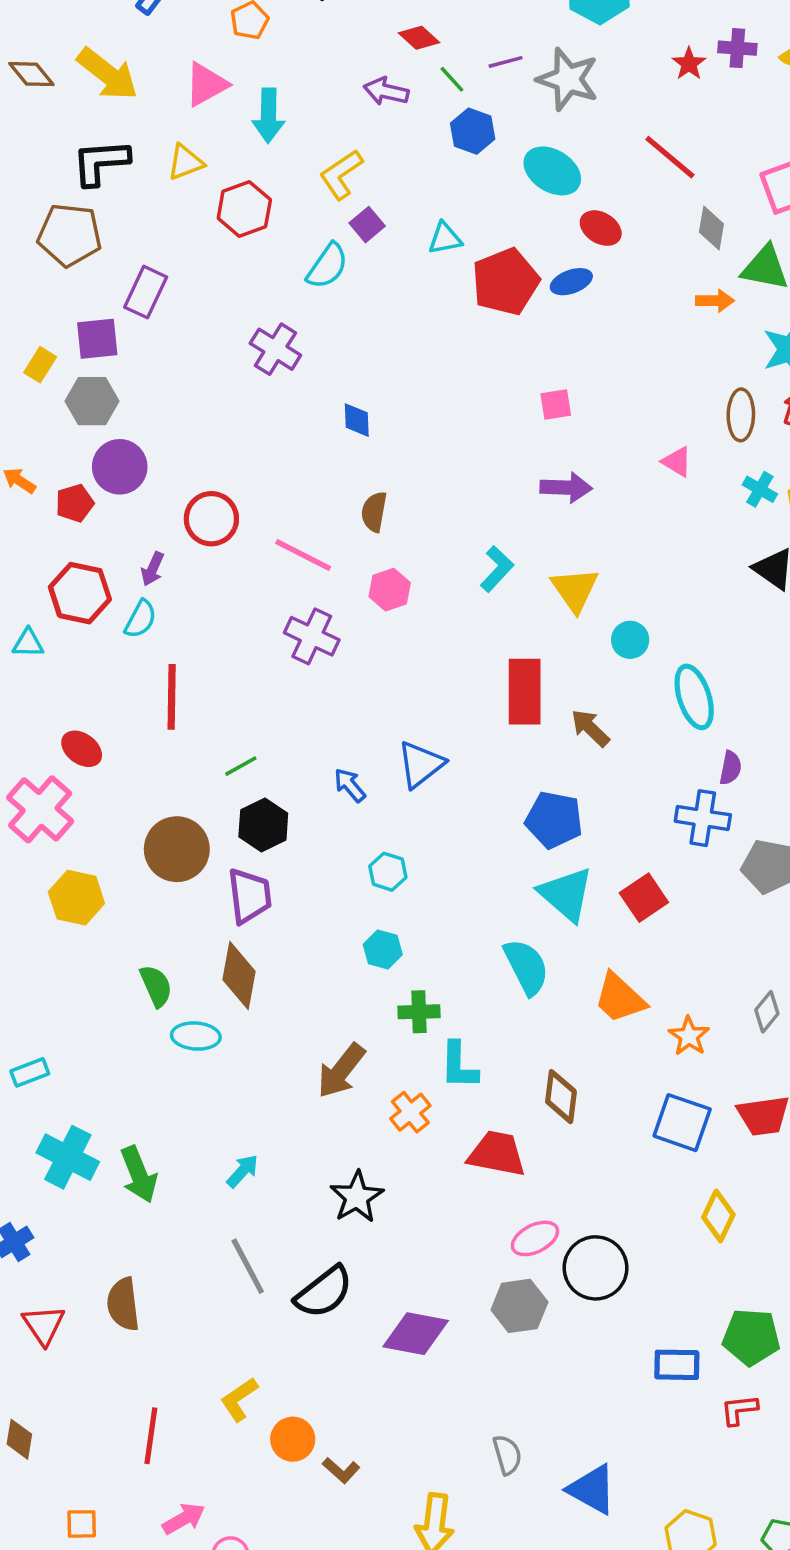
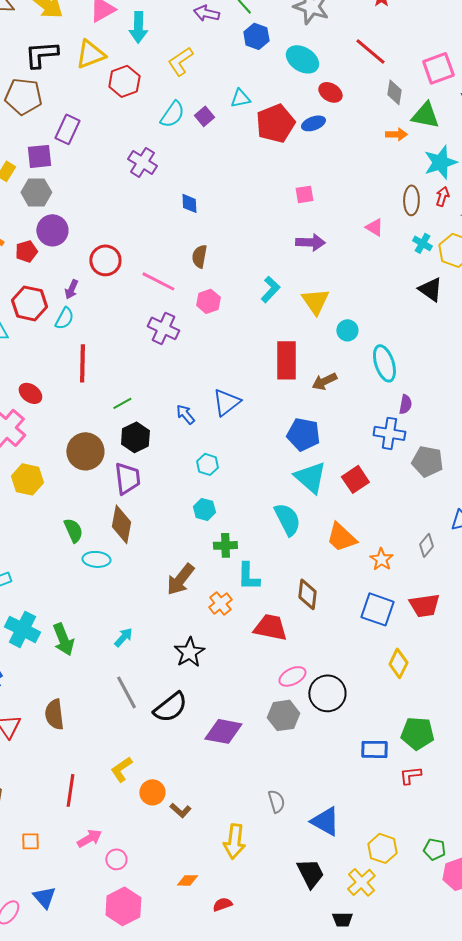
yellow triangle: (185, 162) -> (90, 54), size x1.4
purple square: (367, 225) -> (204, 116), moved
brown arrow: (590, 728) -> (324, 381), turned -70

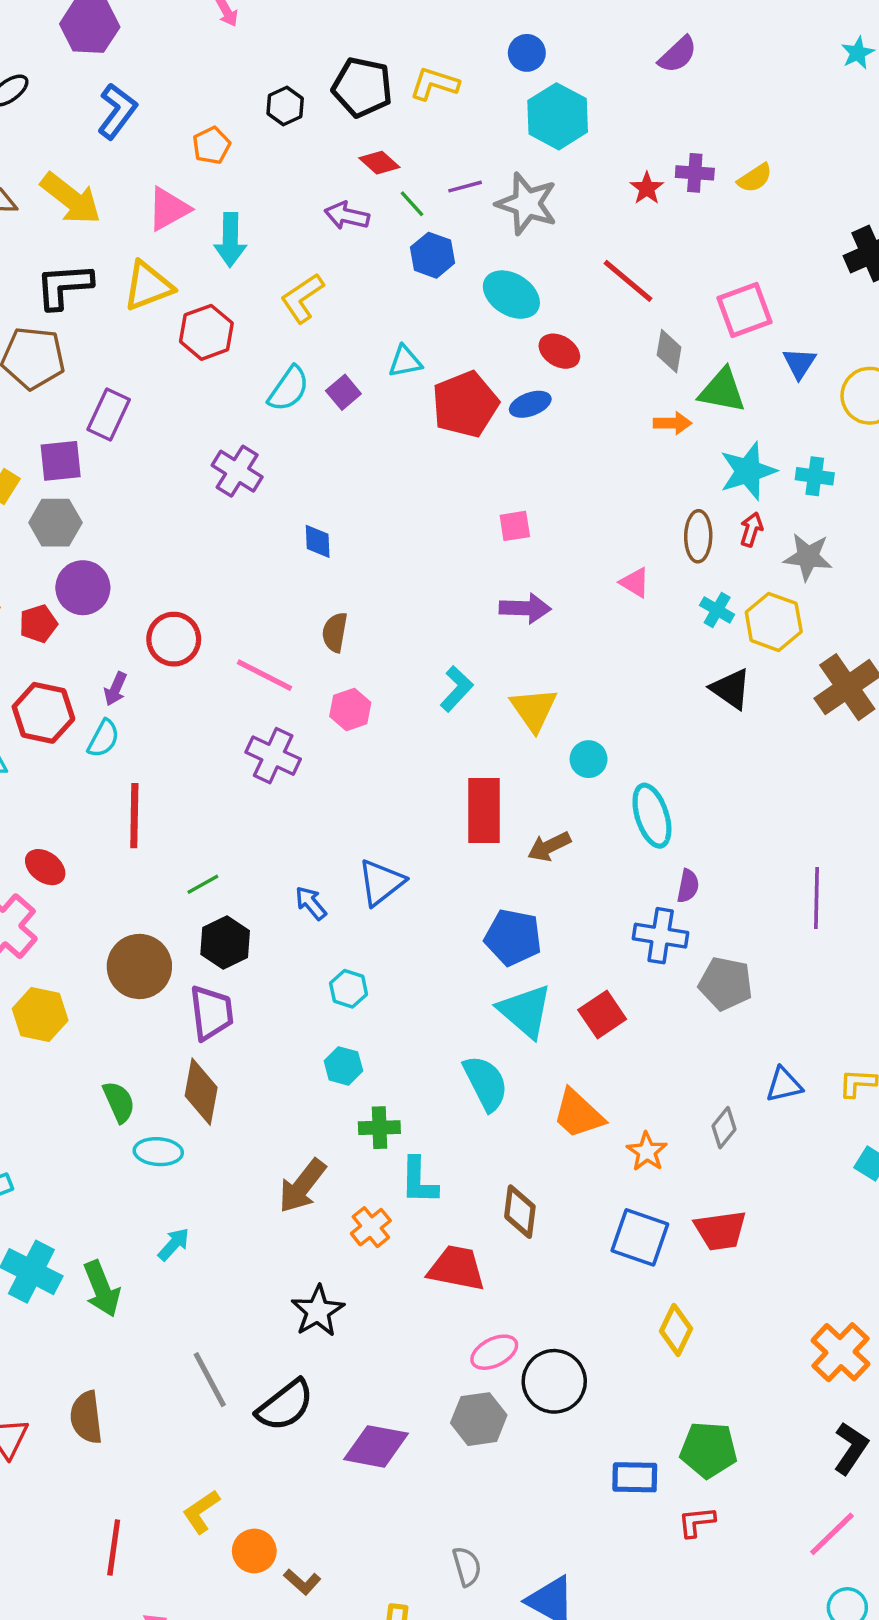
cyan arrow: (123, 637) -> (174, 1244), moved

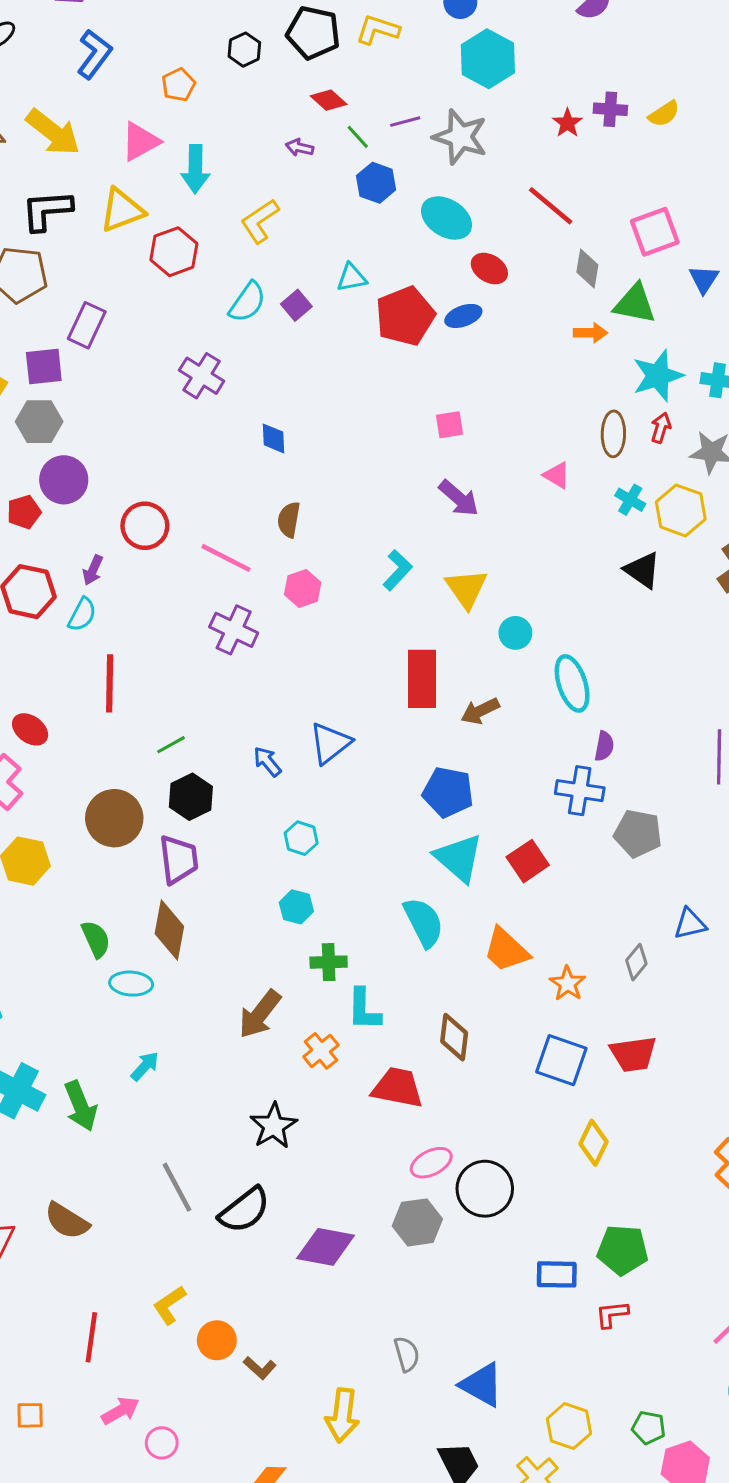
purple arrow: (347, 216) -> (300, 148), size x0.7
purple arrow: (525, 608) -> (459, 498), turned 39
brown semicircle: (86, 1417) -> (67, 1221), turned -51

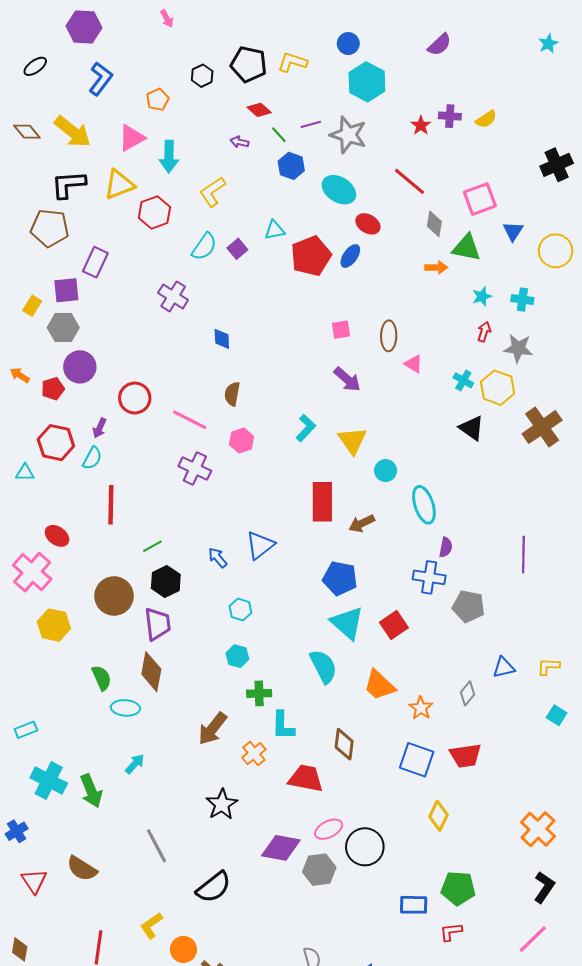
blue ellipse: (463, 316) -> (350, 256), turned -35
cyan star: (658, 376) -> (482, 296), size x0.6
brown ellipse: (613, 434) -> (389, 336), moved
black semicircle: (244, 1210) -> (214, 887), moved
purple diamond: (326, 1247) -> (281, 848), moved

